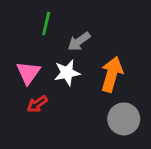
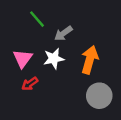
green line: (46, 24) -> (37, 19), turned -54

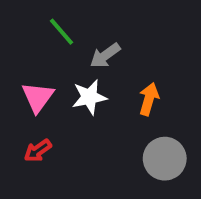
orange arrow: (90, 60) -> (149, 99), size x0.7
red arrow: (30, 84) -> (38, 151), moved

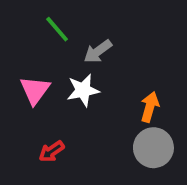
orange arrow: (149, 99) -> (150, 107), moved
red arrow: (38, 151) -> (52, 151), moved

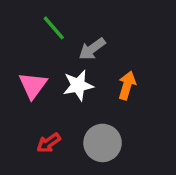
orange arrow: (150, 107) -> (127, 85), moved
gray circle: (153, 148) -> (103, 143), moved

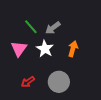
green line: (54, 28) -> (31, 27), moved
white star: (78, 85) -> (45, 49), turned -30

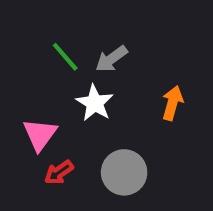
pink triangle: (19, 49) -> (40, 135), moved
orange arrow: (73, 49) -> (172, 103), moved

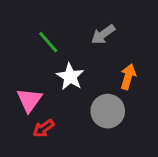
gray arrow: (111, 59) -> (103, 34), moved
gray circle: (124, 172) -> (108, 111), moved

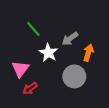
gray arrow: (103, 34) -> (70, 39), moved

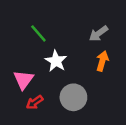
gray arrow: (70, 39) -> (98, 33), moved
gray circle: (74, 76) -> (73, 97), moved

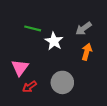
green line: (38, 33) -> (33, 28), turned -35
white star: (56, 61) -> (54, 41), moved

